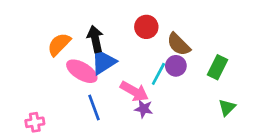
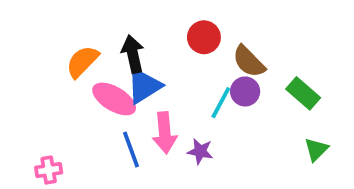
green rectangle: (218, 67) -> (303, 93), turned -75
pink arrow: (134, 91) -> (165, 133), moved, turned 56

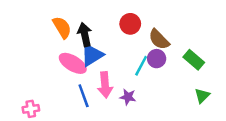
orange semicircle: (82, 62) -> (62, 27), moved, turned 105

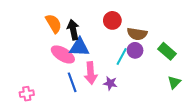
brown semicircle: (159, 39) -> (137, 34), turned -36
blue triangle: (92, 55) -> (79, 47), turned 35

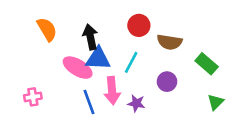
orange semicircle: (54, 24) -> (47, 29), moved
purple circle: (135, 50) -> (167, 82), moved
cyan line: (122, 57) -> (131, 62), moved
pink cross: (27, 94) -> (33, 97), moved

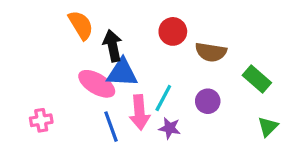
orange semicircle: (47, 29) -> (81, 25), moved
cyan line: (131, 62) -> (163, 98), moved

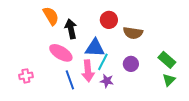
blue triangle: (122, 73) -> (95, 48), moved
green rectangle: (257, 79) -> (167, 60), moved

